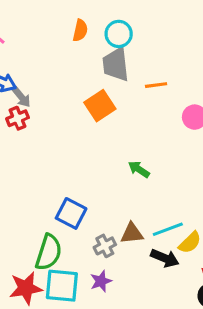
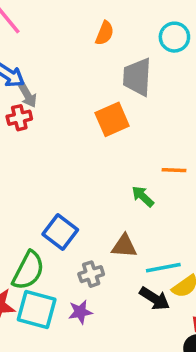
cyan circle: (119, 34) -> (174, 37), moved
orange line: (156, 85) -> (174, 170), moved
brown triangle: (132, 233) -> (124, 246), moved

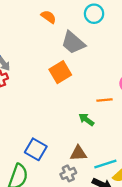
orange semicircle: (105, 33) -> (48, 17), turned -70
gray trapezoid: (137, 77) -> (73, 43), turned -45
gray cross: (91, 274) -> (68, 173), moved

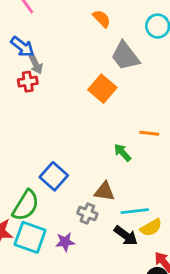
orange square: (60, 72) -> (102, 89), turned -30
gray cross: (68, 173) -> (87, 213), turned 35

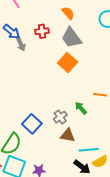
gray trapezoid: (125, 56) -> (71, 38), moved
red cross: (28, 82) -> (42, 31), moved
gray cross: (87, 213) -> (60, 117), moved, turned 32

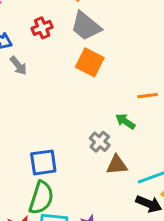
gray arrow: (21, 44) -> (18, 66), moved
blue square: (32, 124) -> (43, 162), moved, turned -36

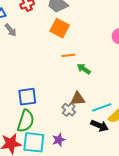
orange line: (147, 96) -> (68, 55), moved
gray cross: (100, 142) -> (69, 110), moved

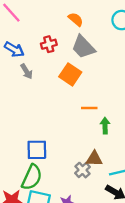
orange square: (60, 28) -> (70, 74), moved
green arrow: (84, 69) -> (105, 126), turned 48

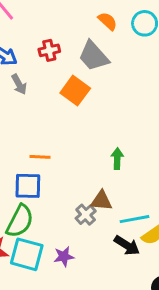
orange semicircle: (76, 19) -> (108, 21), moved
orange line: (89, 108) -> (40, 157), moved

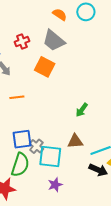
orange line: (40, 157) -> (17, 97), moved
green arrow: (117, 159) -> (82, 110), turned -136
gray cross: (86, 215) -> (36, 146), moved
cyan square: (27, 254) -> (50, 157), moved

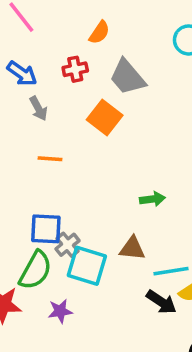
orange semicircle: (60, 14) -> (99, 32), moved, turned 80
green arrow: (82, 110) -> (152, 199), turned -144
purple star: (55, 185) -> (60, 311), moved

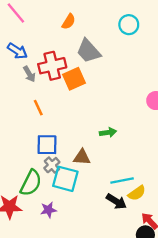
red cross: (75, 69) -> (52, 66), moved, size x1.6
orange square: (105, 117) -> (74, 79), turned 30
orange line: (50, 159) -> (38, 108), turned 63
blue square: (46, 229) -> (47, 145), moved
brown triangle: (132, 248) -> (82, 157), moved

